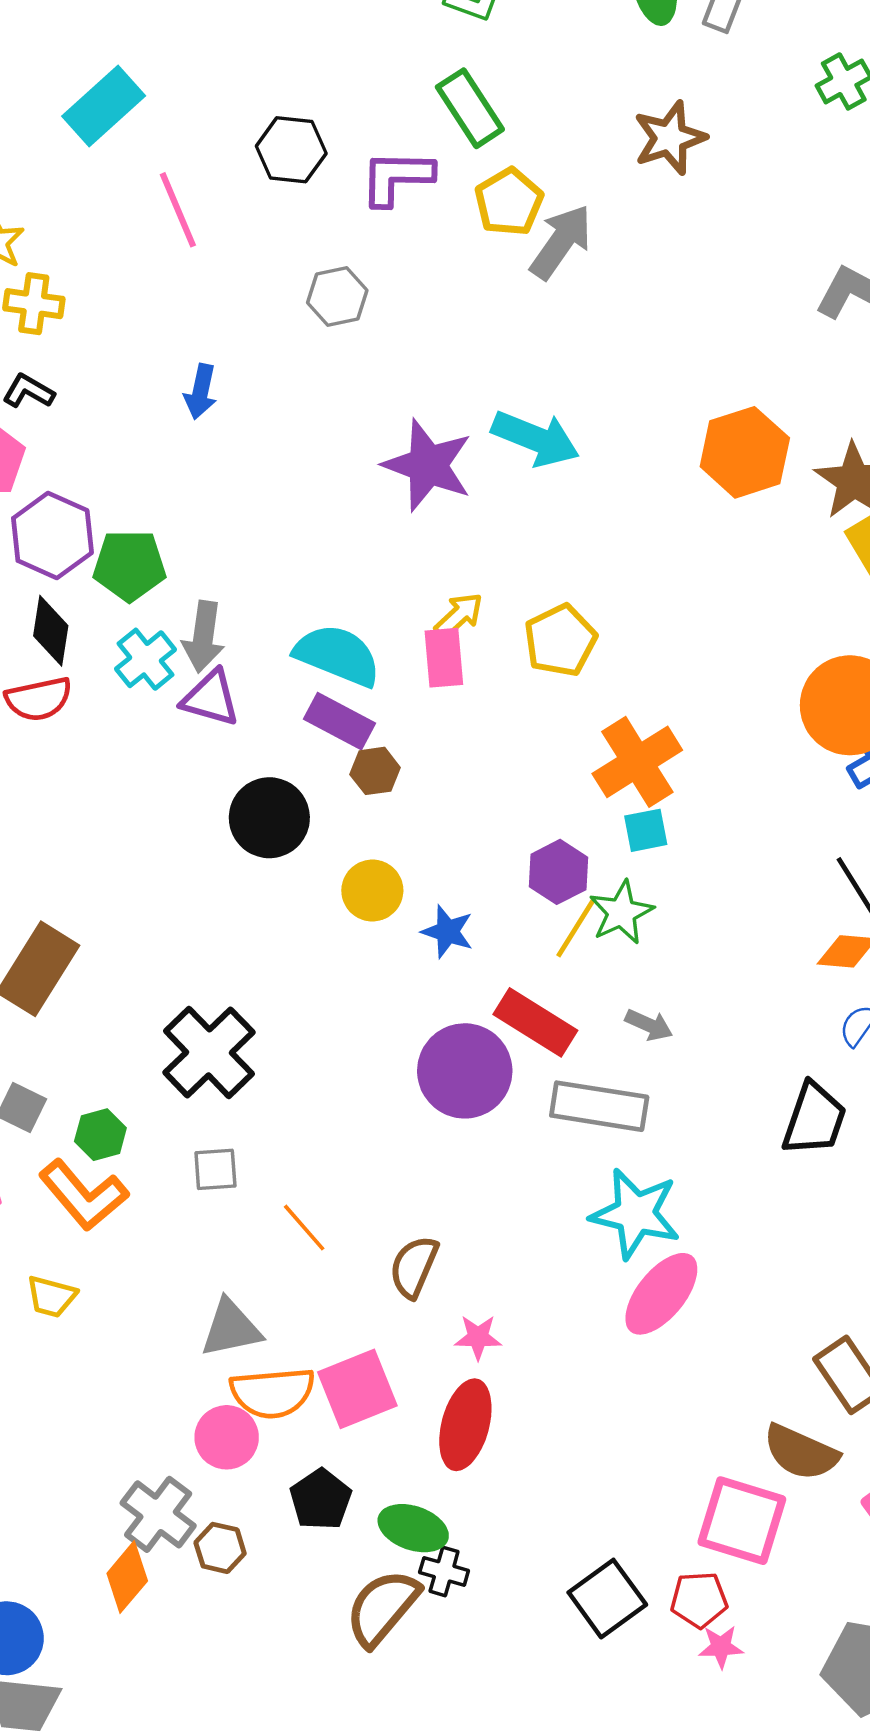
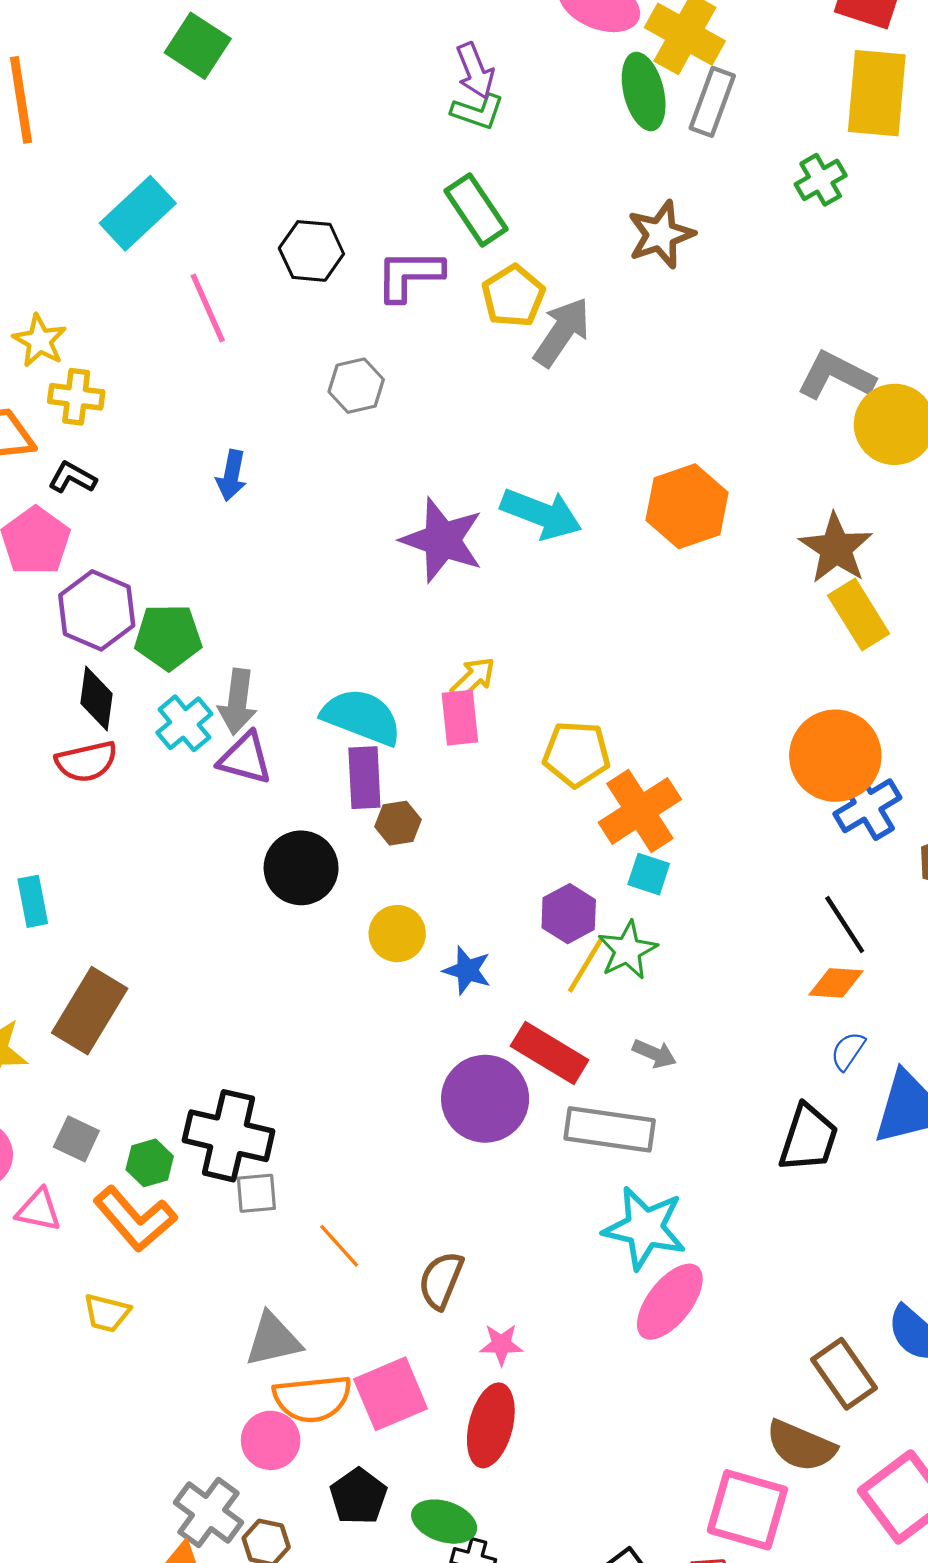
orange hexagon: (745, 452) -> (687, 506), moved
yellow pentagon: (560, 640) -> (576, 754), moved, turned 30
purple rectangle: (340, 721) -> (364, 778), turned 60
cyan square: (646, 830) -> (649, 874), turned 30
black cross: (209, 1052) -> (229, 1136), moved, turned -32

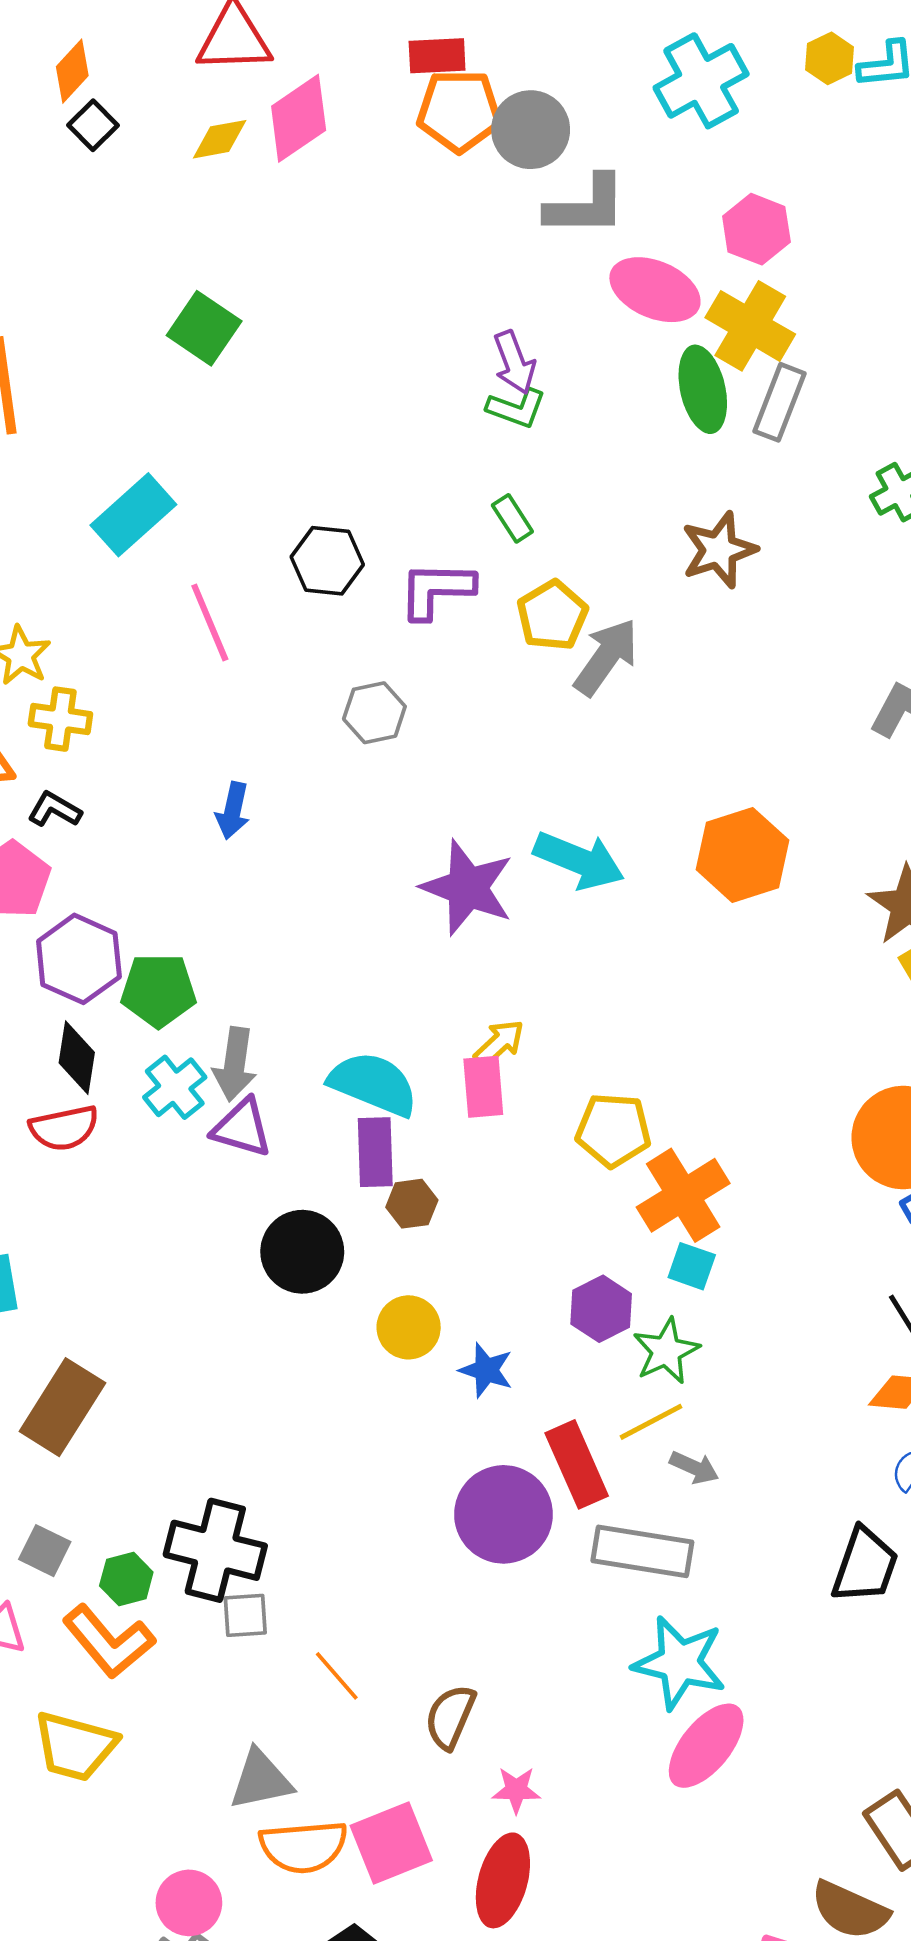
green rectangle: (476, 210) -> (512, 518), size x0.6
yellow line: (585, 965) -> (651, 1422), moved, turned 30
red rectangle: (550, 1053) -> (577, 1464), turned 34
yellow trapezoid: (107, 1313) -> (75, 1746), size x1.6
pink circle: (271, 1440) -> (189, 1903), moved

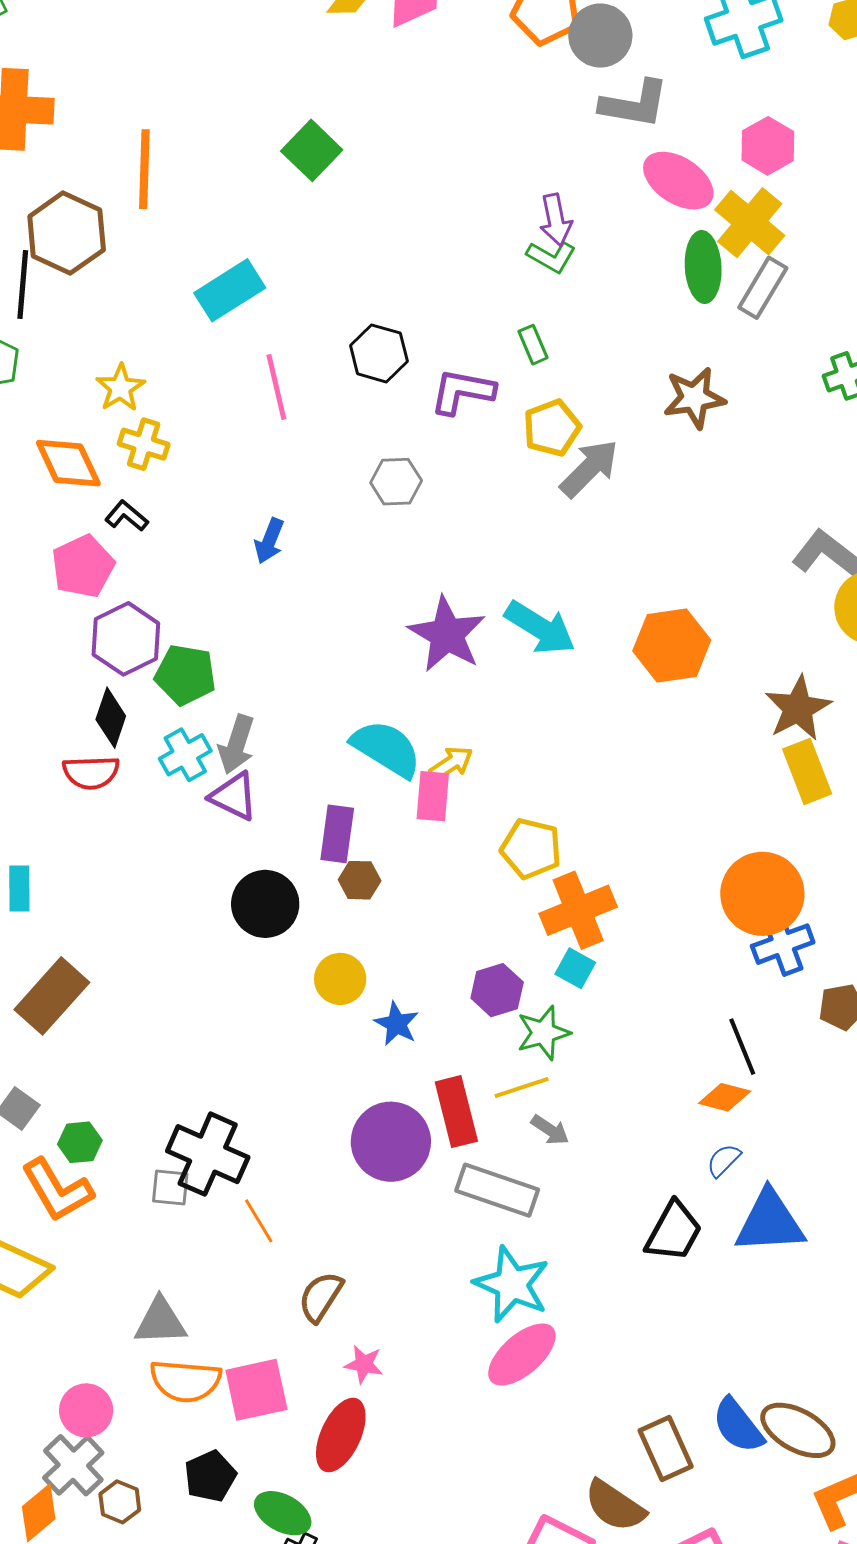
cyan semicircle: (373, 1084) -> (386, 749), moved
black cross: (215, 1550) -> (208, 1154), moved
orange line: (337, 1676) -> (259, 1221), moved

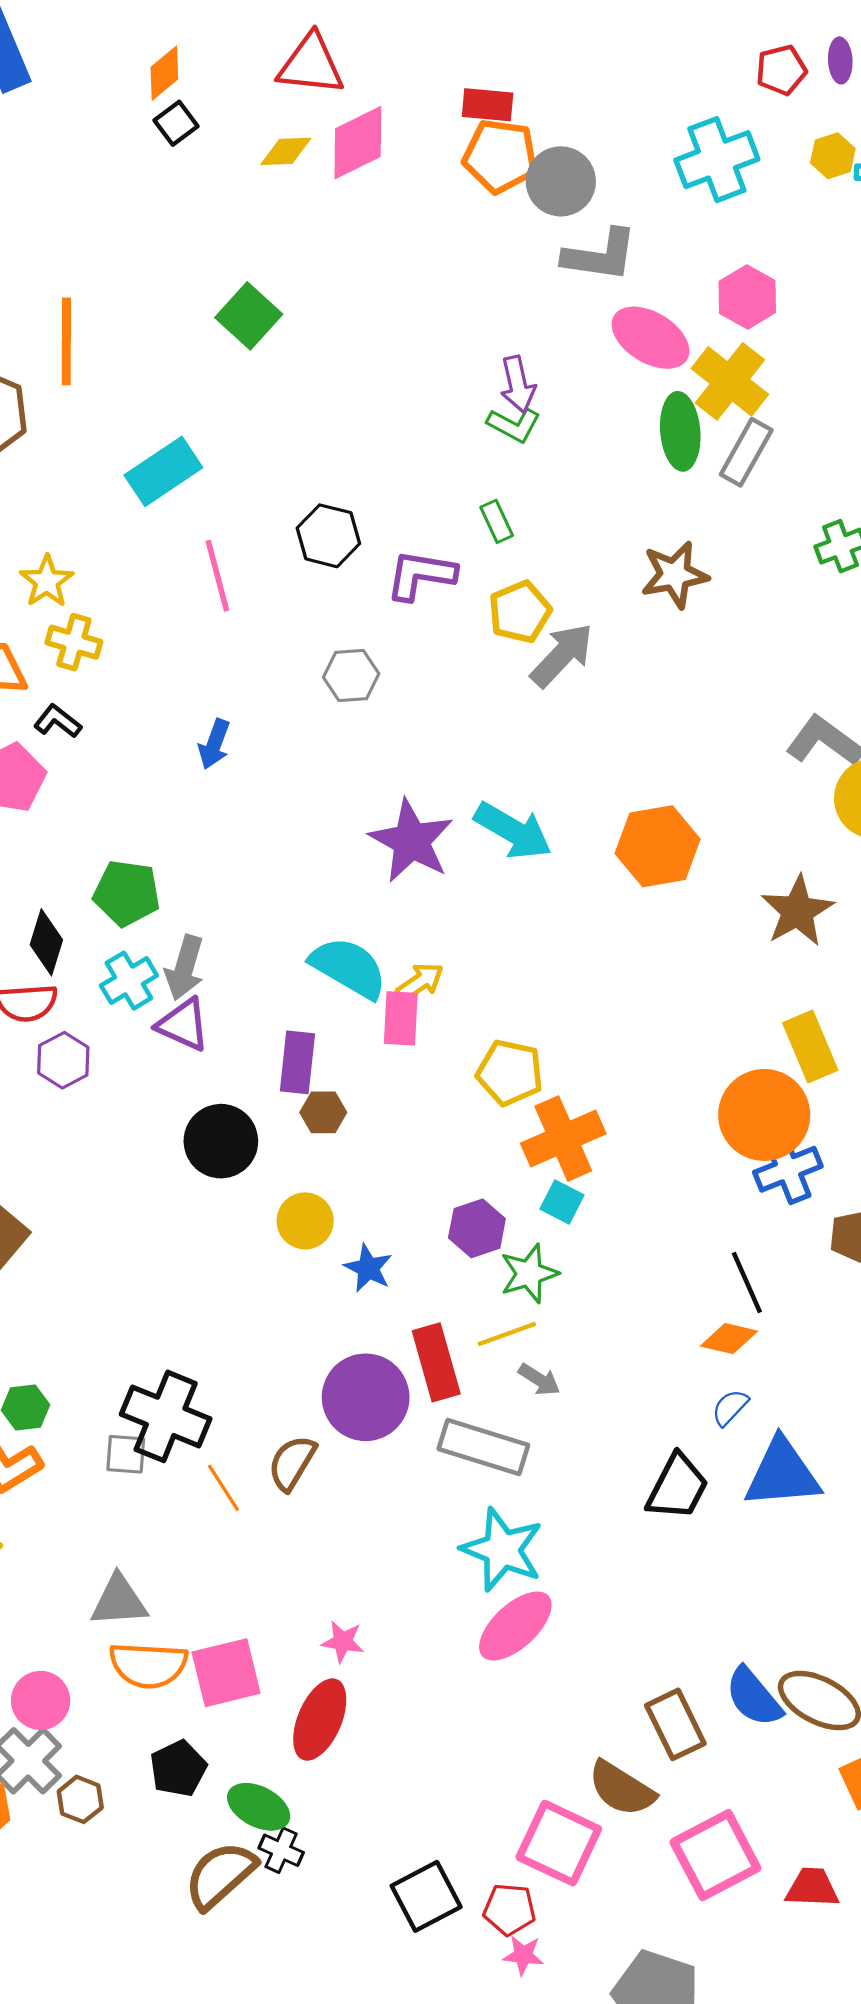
purple hexagon: (126, 639) -> (63, 1060), moved, size x0.7
yellow rectangle: (807, 771) -> (810, 1046), moved
brown semicircle: (321, 1297) -> (292, 1463), moved

